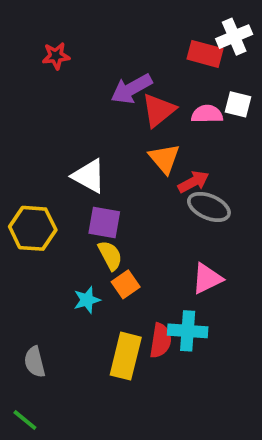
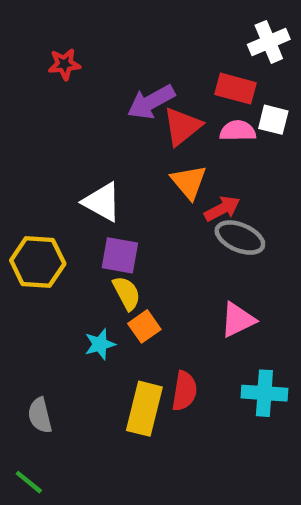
red rectangle: (205, 54) -> (236, 89), moved
cyan cross: (188, 331) -> (264, 393), moved

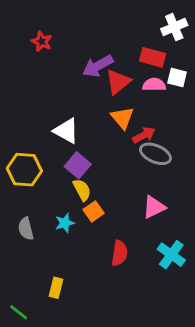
red star: (64, 64) -> (42, 41), turned 30
purple square: (120, 255) -> (78, 165), turned 30
cyan cross: (264, 393) -> (171, 255), turned 32
yellow rectangle: (144, 409) -> (56, 288), moved, size x0.6
gray semicircle: (40, 415) -> (26, 229), moved

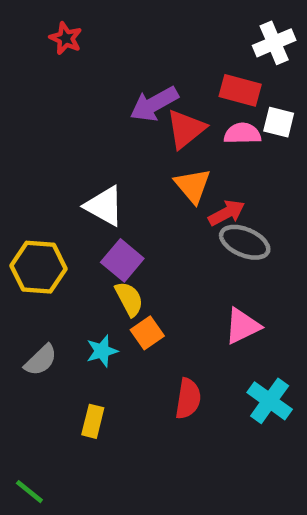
red star: (42, 41) -> (66, 38), moved
gray semicircle: (26, 229) -> (41, 360), turned -120
yellow rectangle: (56, 288) -> (93, 421), moved

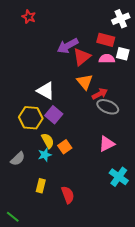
yellow hexagon: (38, 267) -> (31, 118), moved
yellow semicircle: (129, 299) -> (48, 141), moved
red semicircle: (188, 399) -> (68, 195), moved, turned -30

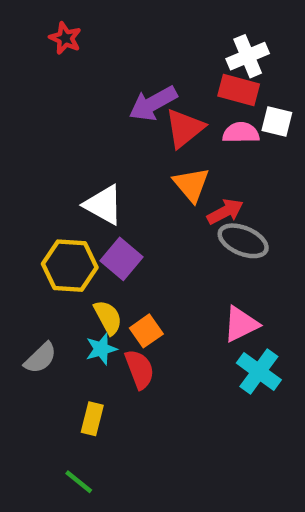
white cross: (121, 19) -> (248, 56), moved
cyan cross: (119, 177) -> (259, 371), moved
red semicircle: (68, 195) -> (140, 369), moved
green line: (13, 217) -> (79, 482), moved

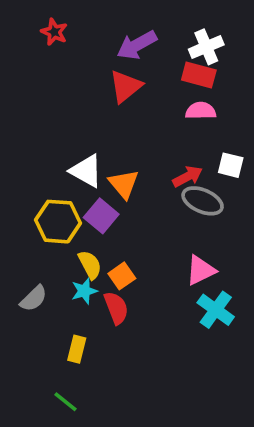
purple arrow: (153, 103) -> (137, 45), moved
white square: (277, 121) -> (231, 165), moved
red triangle: (185, 128) -> (126, 86), moved
orange triangle: (191, 185) -> (124, 184), moved

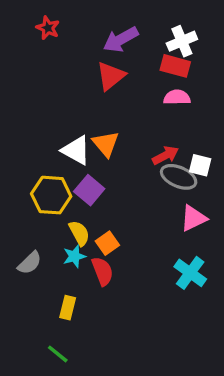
white square: (231, 165) -> (200, 165), moved
orange triangle: (124, 184) -> (106, 144), moved
pink triangle: (201, 270) -> (193, 218), moved

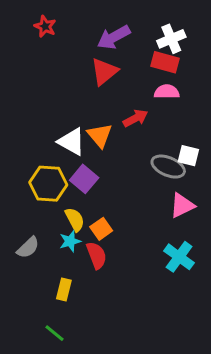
red arrow: (165, 155) -> (135, 118), moved

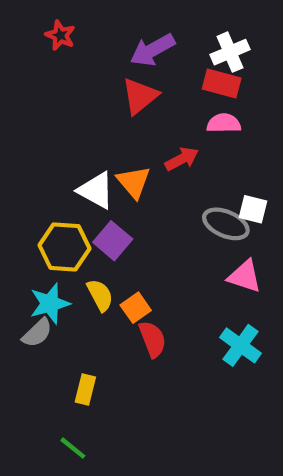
pink triangle: (182, 205) -> (245, 276), turned 44
cyan star: (70, 241) -> (50, 304), moved, size x1.4
red semicircle: (97, 255) -> (152, 339), moved

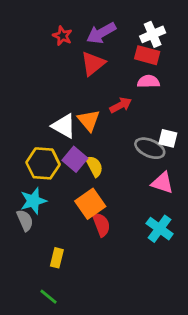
red star: (60, 35) -> (62, 36), moved
yellow semicircle: (100, 295) -> (94, 166), moved
orange square: (136, 308) -> (90, 204), size x1.5
gray semicircle: (37, 333) -> (25, 220), turned -70

